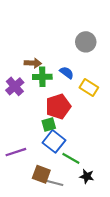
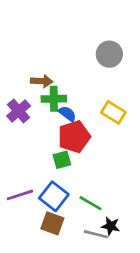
blue semicircle: (67, 73) -> (67, 114), moved
blue square: (54, 141) -> (54, 196), moved
gray line: (54, 183) -> (96, 234), moved

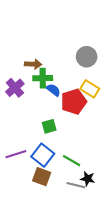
gray circle: (109, 54) -> (87, 57), moved
red pentagon: (74, 137) -> (74, 102), moved

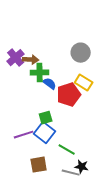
purple cross: (15, 88) -> (16, 58), moved
purple line: (16, 154) -> (24, 135), moved
blue square: (43, 155) -> (45, 133), moved
brown square: (42, 177) -> (39, 165), turned -30

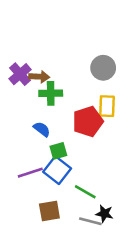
yellow rectangle: (84, 83) -> (107, 106), turned 60
blue semicircle: (50, 84) -> (42, 129), moved

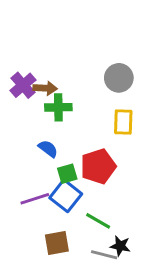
red pentagon: (88, 121) -> (98, 166), moved

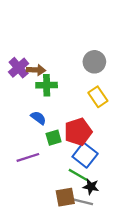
yellow rectangle: (123, 122) -> (98, 97), turned -36
blue square: (66, 196) -> (85, 155), moved
brown square: (57, 243) -> (65, 197), moved
black star: (120, 246) -> (91, 187), moved

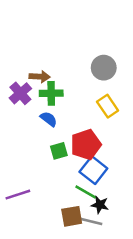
purple cross: (19, 68) -> (20, 93), moved
blue semicircle: (38, 118) -> (49, 119), moved
purple line: (28, 157) -> (18, 195), moved

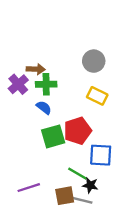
yellow rectangle: (108, 106) -> (97, 96), turned -30
green square: (59, 151) -> (53, 136), size x1.5
blue square: (93, 170) -> (101, 155), moved, turned -35
purple line: (18, 195) -> (29, 188), moved

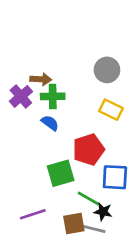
green square: (53, 136) -> (61, 173), moved

